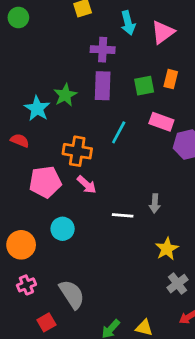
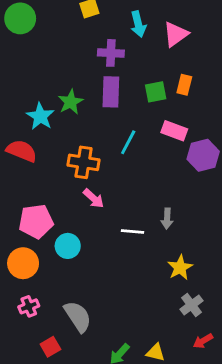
green circle: (18, 18) -> (20, 18), size x1.4
red semicircle: (20, 141) -> (22, 151), size x1.5
pink pentagon: (45, 182) -> (36, 221), moved

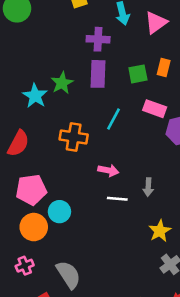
red semicircle: (22, 151) -> (18, 143), moved, turned 96
pink arrow: (94, 198) -> (108, 170), moved, turned -30
orange circle: (23, 263) -> (34, 227), moved

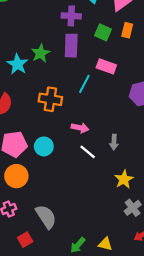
orange rectangle: (164, 68) -> (127, 30), moved
green square: (138, 74) -> (103, 32), moved, turned 35
pink rectangle: (155, 109) -> (106, 66), moved
white line: (117, 199) -> (88, 152), turned 35
cyan circle: (59, 212) -> (44, 146), moved

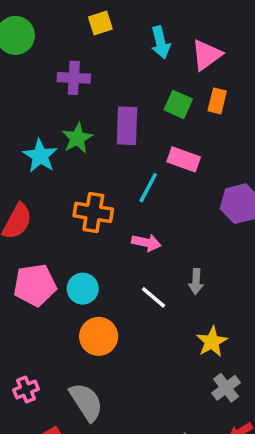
purple cross: (71, 16) -> (74, 78), moved
pink arrow: (80, 128) -> (146, 243), moved
orange circle: (16, 176) -> (99, 336), moved

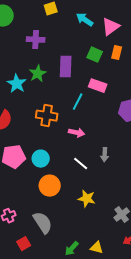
cyan arrow: (161, 42) -> (85, 20), turned 138
yellow star: (212, 342) -> (87, 199), moved, turned -30

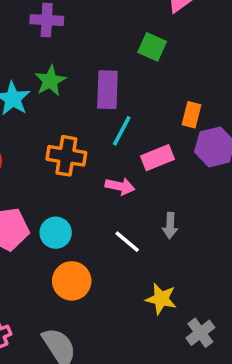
orange rectangle: (117, 53) -> (191, 115), moved
purple rectangle: (66, 67) -> (107, 90), moved
pink rectangle: (98, 86) -> (157, 158), moved, turned -42
yellow star: (87, 199) -> (161, 299), moved

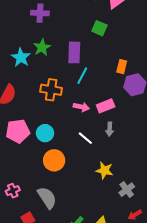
pink rectangle: (157, 158) -> (106, 106), moved

